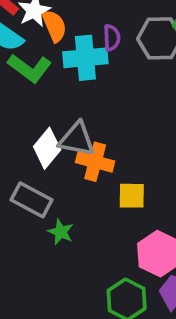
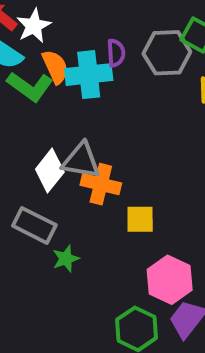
orange semicircle: (54, 26) -> (55, 67), moved
green star: (61, 232) -> (66, 259), turned 30

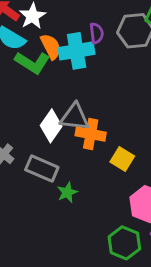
yellow square: (140, 219) -> (122, 159), turned 35

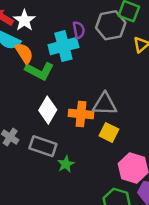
orange semicircle: (51, 46) -> (24, 53), moved
green L-shape: (32, 63) -> (39, 71), moved
gray triangle: (75, 117) -> (105, 104), moved

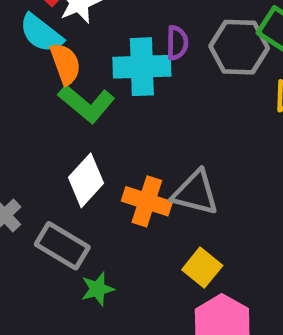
yellow square: (109, 133) -> (202, 268), moved

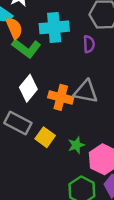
purple semicircle: (177, 43) -> (89, 44), moved
yellow square: (202, 268) -> (45, 137), moved
green star: (98, 289) -> (76, 145), moved

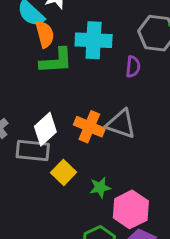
green L-shape: (26, 48) -> (56, 61), turned -48
white diamond: (28, 88) -> (45, 129), moved
gray rectangle: (18, 123) -> (33, 151), turned -30

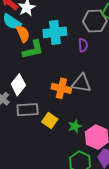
white diamond: (45, 129) -> (18, 85), moved

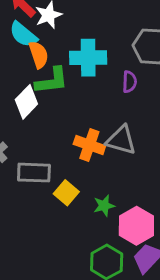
white diamond: (18, 85) -> (26, 102), moved

